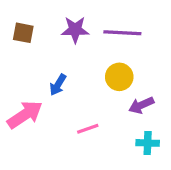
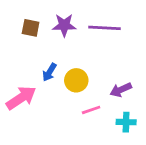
brown square: (23, 33) -> (31, 28), moved
yellow circle: (119, 77) -> (76, 80), moved
pink line: (88, 129) -> (91, 110), moved

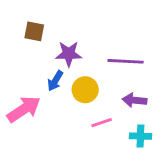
purple star: (64, 25) -> (69, 54), moved
purple line: (105, 28) -> (126, 61), moved
purple arrow: (121, 90) -> (134, 100), turned 30

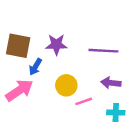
brown square: (34, 31) -> (18, 46), moved, size x1.5
blue arrow: (55, 81) -> (35, 67), moved
yellow circle: (85, 90) -> (66, 85), moved

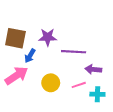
purple line: (103, 51) -> (74, 52), moved
yellow circle: (66, 85) -> (51, 83), moved
pink line: (84, 101) -> (79, 85), moved

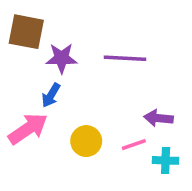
purple star: (48, 37) -> (61, 58), moved
brown square: (15, 38) -> (26, 32), moved
purple line: (74, 52) -> (125, 58), moved

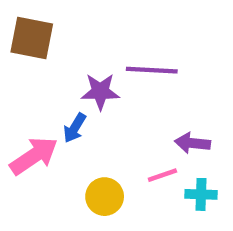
purple star: (61, 58) -> (100, 92), moved
blue arrow: (51, 95) -> (75, 128), moved
yellow circle: (86, 141) -> (105, 197), moved

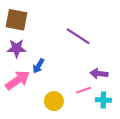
purple line: (152, 70) -> (78, 36), turned 30
purple star: (100, 92) -> (16, 48), moved

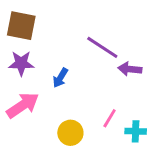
blue arrow: (38, 66) -> (60, 78), moved
purple arrow: (99, 74) -> (130, 69), moved
pink line: (84, 90) -> (110, 118), turned -40

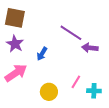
purple star: (21, 63) -> (15, 44), turned 30

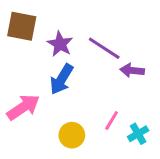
purple star: (15, 44) -> (60, 44), moved
blue arrow: (42, 54) -> (62, 79), size x1.5
cyan cross: (94, 91) -> (138, 134), turned -32

